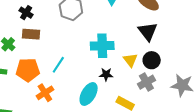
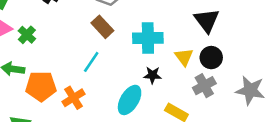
brown rectangle: (31, 34) -> (102, 27), moved, turned 42
orange pentagon: (28, 70) -> (41, 86), moved

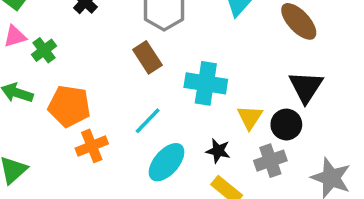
black triangle: (207, 20) -> (306, 87), moved
cyan line: (91, 62) -> (148, 121), moved
black star: (152, 75) -> (218, 151), moved
orange pentagon: (41, 86) -> (69, 106), moved

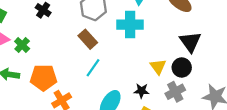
cyan cross: (206, 83) -> (130, 25), moved
cyan line: (148, 121) -> (93, 68), moved

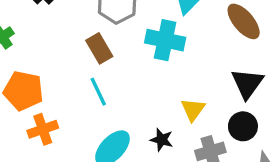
black circle: (182, 67) -> (243, 126), moved
cyan line: (93, 68) -> (98, 92), turned -72

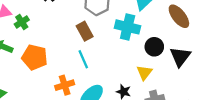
black circle: (243, 126) -> (154, 47), moved
orange cross: (43, 129) -> (65, 85), moved

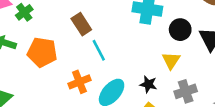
brown rectangle: (85, 31) -> (81, 24), moved

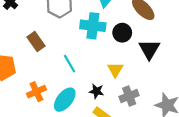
black circle: (180, 30) -> (122, 33), moved
cyan line: (99, 50) -> (70, 64), moved

